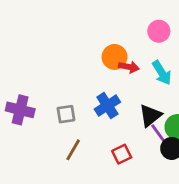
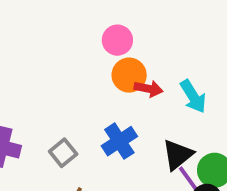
pink circle: (159, 31) -> (117, 40), moved
gray square: (66, 114) -> (63, 153), turned -30

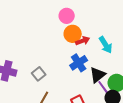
red arrow: (149, 89) -> (83, 41), turned -32
blue cross: (119, 141) -> (79, 63), moved

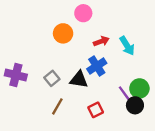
orange circle: (73, 34) -> (63, 33), moved
black triangle: (98, 75) -> (79, 79), moved, turned 48

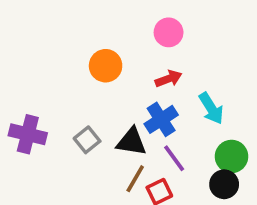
pink circle: (83, 13) -> (169, 32), moved
cyan arrow: (127, 46) -> (211, 108), moved
purple line: (125, 94) -> (174, 158), moved
brown line: (57, 106) -> (135, 179), moved

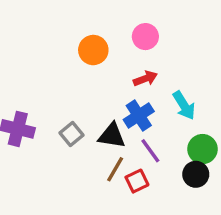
orange circle: (106, 66) -> (93, 50), moved

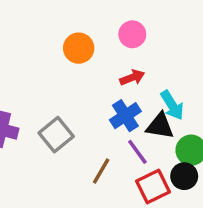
gray square: (71, 134) -> (56, 135), size x1.4
black triangle: (112, 136) -> (160, 126), moved
red square: (137, 181) -> (153, 187), moved, size x1.4

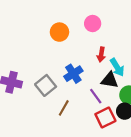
red arrow: (132, 78) -> (101, 54), moved, turned 120
blue cross: (125, 116) -> (73, 74), moved
brown line: (101, 171) -> (64, 108), moved

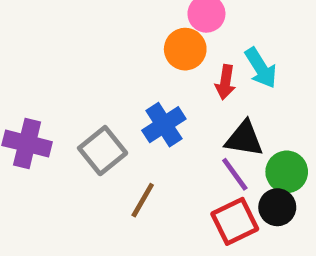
orange circle: (59, 32) -> (185, 49), moved
cyan arrow: (117, 67) -> (261, 68), moved
purple line: (96, 96) -> (235, 174), moved

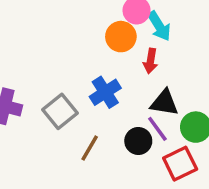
cyan arrow: (261, 68) -> (159, 26), moved
black circle: (277, 207) -> (138, 141), moved
red square: (235, 221) -> (180, 164), moved

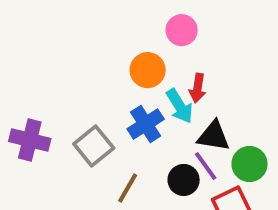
cyan arrow: (159, 26) -> (180, 106), moved
orange circle: (121, 37) -> (148, 70), moved

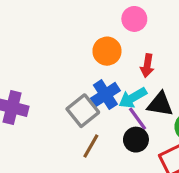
cyan arrow: (180, 106) -> (133, 98), moved, turned 92
gray square: (94, 146) -> (83, 111), moved
purple line: (206, 166) -> (138, 119), moved

